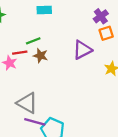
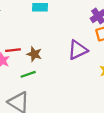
green line: (33, 41) -> (28, 74), moved

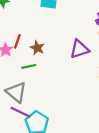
red line: (13, 50) -> (17, 41), turned -72

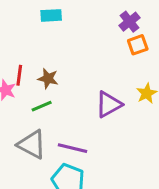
purple triangle: (79, 49) -> (109, 104), moved
purple line: (21, 112) -> (72, 148), moved

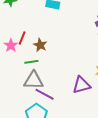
purple triangle: (109, 104) -> (81, 85), moved
gray triangle: (32, 144) -> (34, 80), moved, turned -40

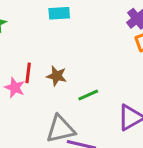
green line: (31, 62) -> (88, 95), moved

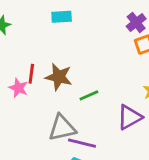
brown star: (57, 76) -> (59, 77), size x1.4

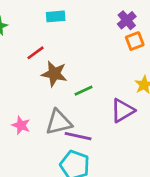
red line: (31, 74) -> (35, 53), moved, turned 48
pink star: (18, 88) -> (21, 125), moved

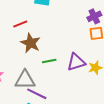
purple triangle: (123, 110) -> (76, 62), moved

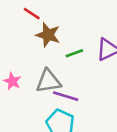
red line: (20, 24) -> (32, 14), turned 64

